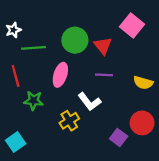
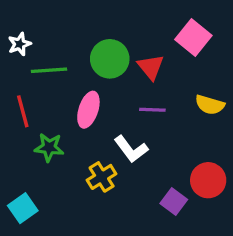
yellow semicircle: (143, 83) -> (210, 105), moved

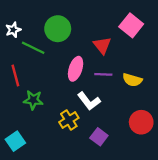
green circle: (110, 59) -> (58, 29), moved
green line: (49, 70) -> (33, 48), turned 30
yellow semicircle: (210, 105) -> (132, 80), moved
pink ellipse: (88, 110) -> (76, 69), moved
purple square: (174, 202) -> (99, 137), moved

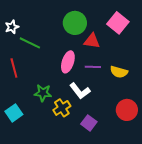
green circle: (58, 29) -> (75, 23), moved
red triangle: (102, 45) -> (92, 41), turned -42
green star: (33, 100) -> (43, 93), moved
cyan square: (15, 141) -> (14, 113), moved

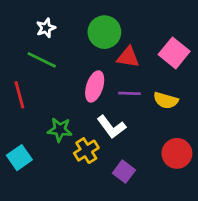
pink square: (118, 23) -> (174, 53), moved
white star: (12, 27) -> (46, 28), moved

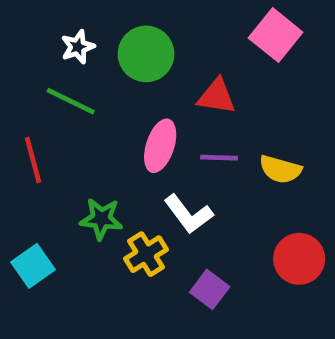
green circle: (104, 32) -> (146, 54), moved
pink square: (174, 53) -> (276, 35), moved

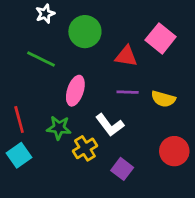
pink square: (276, 35) -> (161, 38), moved
white star: (78, 47) -> (45, 14), moved
pink ellipse: (160, 146) -> (75, 91), moved
red line: (33, 160) -> (19, 120), moved

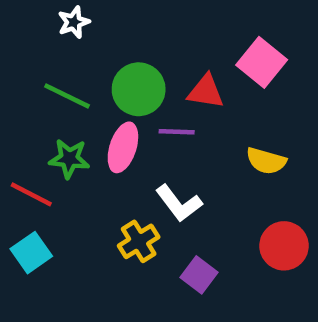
green circle: (85, 32) -> (139, 89), moved
purple line: (128, 92) -> (177, 132), moved
red line: (19, 120) -> (31, 194), turned -48
green star: (59, 128) -> (69, 159), moved

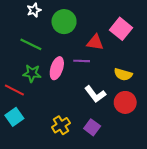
green circle: (139, 89) -> (64, 22), moved
white L-shape: (179, 203) -> (95, 94), moved
yellow cross: (139, 241) -> (61, 125), moved
red circle: (284, 246) -> (125, 102), moved

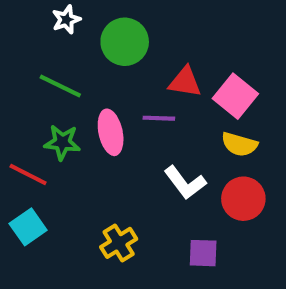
pink square: (121, 29) -> (235, 96), moved
pink ellipse: (57, 68) -> (111, 132), turned -30
purple square: (92, 127) -> (203, 253), moved, turned -35

